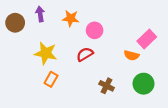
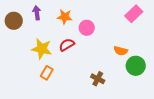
pink rectangle: (147, 39) -> (134, 14), moved
red semicircle: (85, 54) -> (67, 45), moved
green circle: (144, 84) -> (136, 66), moved

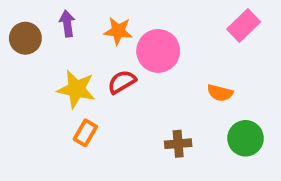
pink circle: (87, 28) -> (158, 51), size x1.5
green circle: (136, 66) -> (245, 138), moved
brown cross: (98, 79) -> (178, 144), turned -32

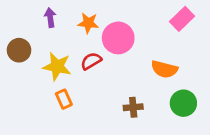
brown circle: (25, 38) -> (19, 50), moved
orange semicircle: (220, 93) -> (164, 69), size x1.4
orange rectangle: (85, 133) -> (64, 99), turned -54

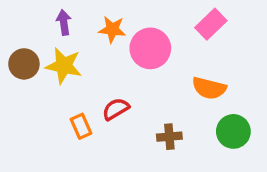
pink rectangle: (182, 19) -> (211, 24), moved
red semicircle: (91, 61) -> (116, 109), moved
yellow star: (57, 66) -> (64, 66), moved

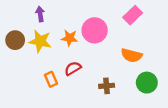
orange star: (112, 29) -> (70, 38), moved

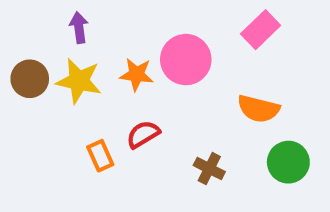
brown cross: (107, 86) -> (209, 169), turned 32

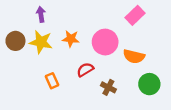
pink circle: (186, 60) -> (105, 42), moved
red semicircle: (143, 134) -> (85, 70), moved

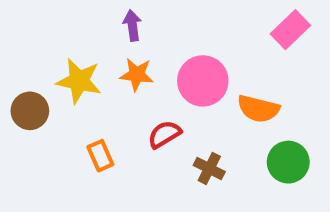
purple arrow: (41, 14) -> (132, 25), moved
pink rectangle: (135, 15) -> (290, 30), moved
brown circle: (15, 41) -> (30, 111), moved

